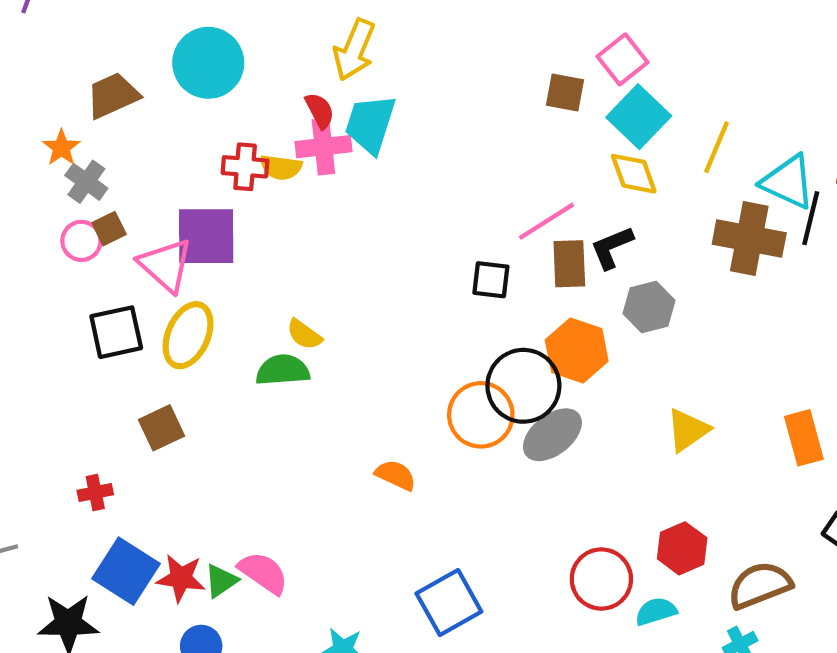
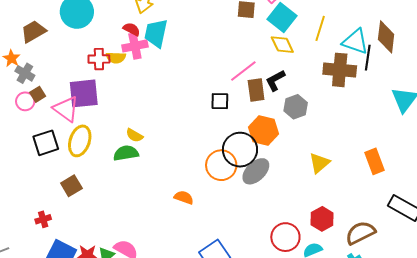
red semicircle: (320, 111) -> (132, 29), turned -30

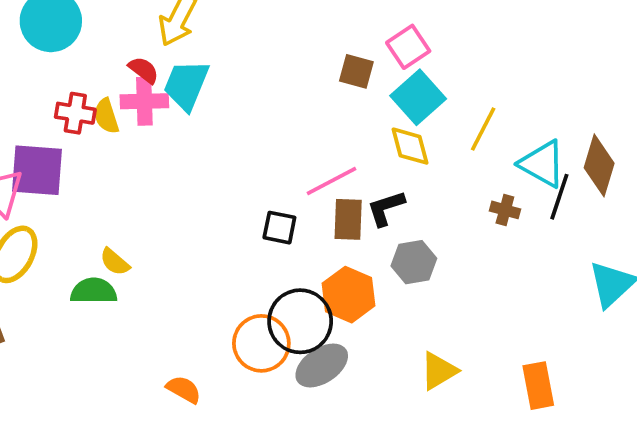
yellow semicircle: (116, 58) -> (106, 116), turned 60
brown cross: (340, 70) -> (505, 210), size x0.5

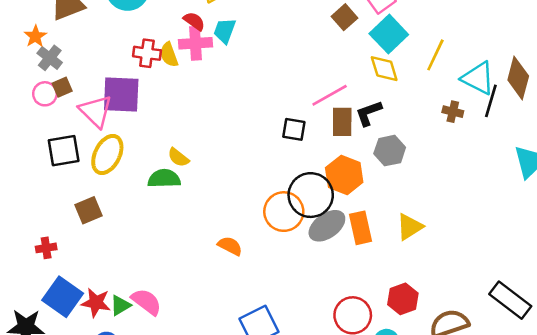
brown square: (356, 71) -> (345, 17), turned 35
cyan trapezoid: (186, 85) -> (225, 31), size x0.7
orange rectangle: (538, 386) -> (360, 228), moved

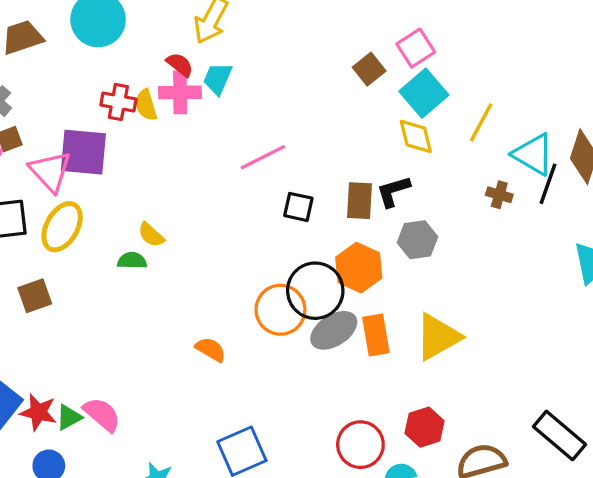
pink line: (330, 95) -> (263, 157), moved
green semicircle: (164, 179) -> (132, 261), size x0.7
yellow triangle: (410, 227) -> (438, 337), size x1.4

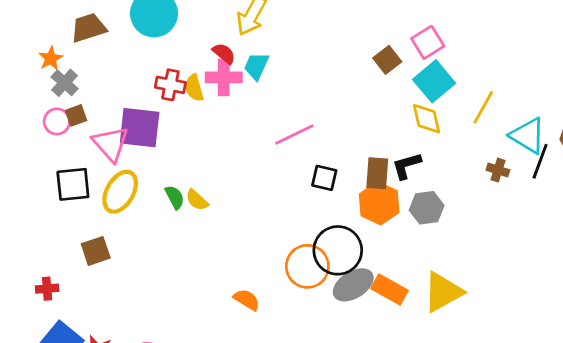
green semicircle: (132, 261) -> (175, 197), moved, turned 60
orange hexagon: (359, 268) -> (379, 203), moved
orange rectangle: (376, 335) -> (389, 289), turned -52

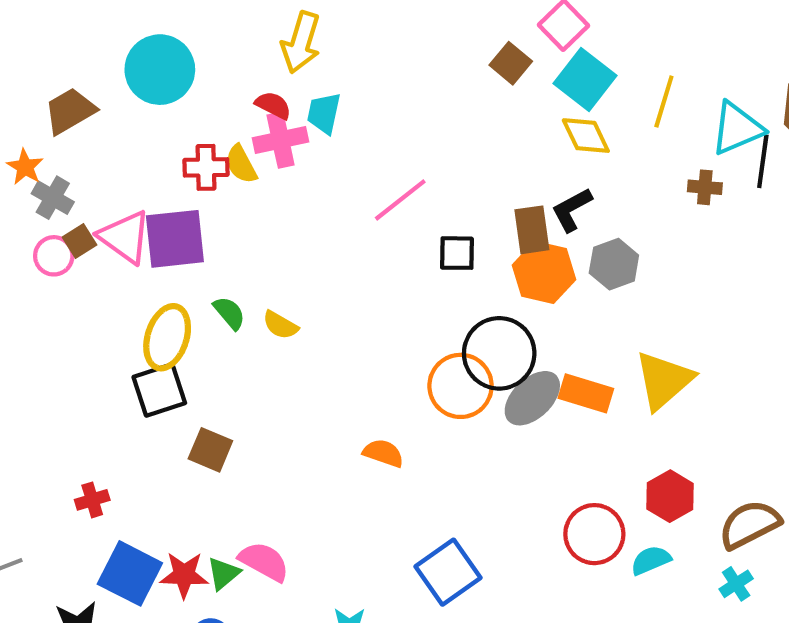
cyan triangle: (528, 136) -> (737, 128), turned -42
pink triangle: (111, 144) -> (125, 237), moved
black square: (73, 184) -> (159, 390), moved
green semicircle: (175, 197) -> (229, 313), moved
brown square: (96, 251) -> (210, 450), moved, turned -36

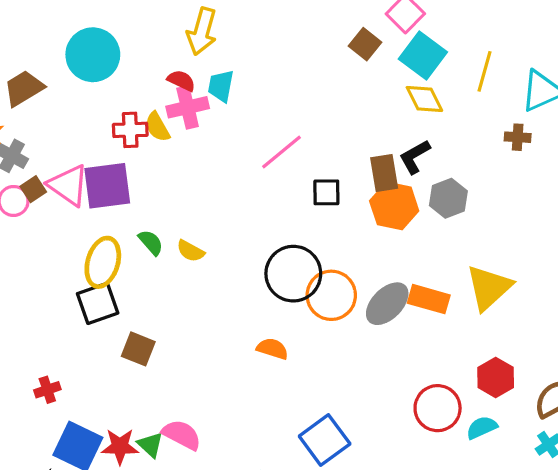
black circle: (499, 353) -> (293, 274), moved
green triangle: (224, 573) -> (150, 445), turned -36

